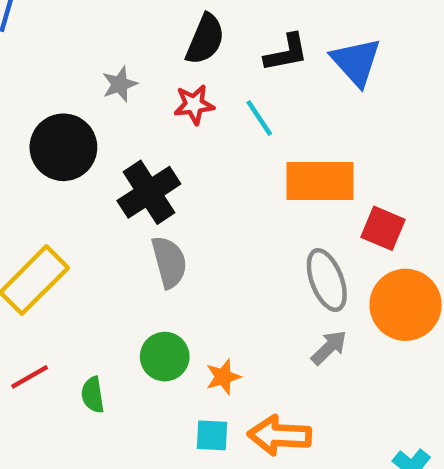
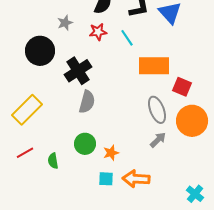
gray semicircle: (169, 262) -> (87, 102), turned 30

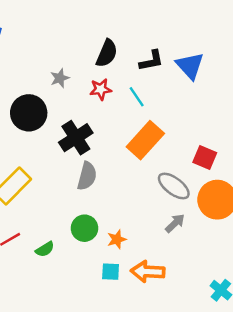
orange rectangle: (154, 66) -> (145, 140), moved, turned -48
gray ellipse: (157, 110) -> (174, 186), turned -32
green semicircle: (53, 161) -> (45, 249), turned -112

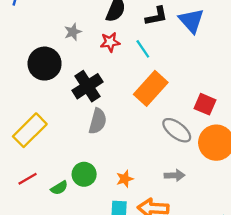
gray arrow: (175, 223) -> (174, 175), moved, turned 42
green circle: (84, 228) -> (84, 174), moved

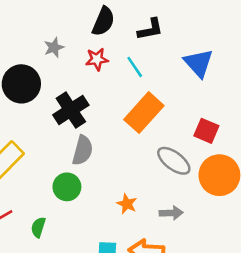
blue triangle: (191, 21) -> (199, 63), moved
green circle: (84, 174) -> (67, 187), moved
orange star: (125, 179) -> (127, 204), moved, turned -30
green semicircle: (59, 188) -> (38, 227), turned 138

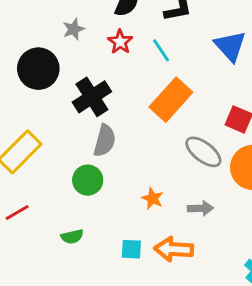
red star: (97, 59) -> (120, 42), turned -30
green semicircle: (38, 227) -> (72, 237), moved, turned -120

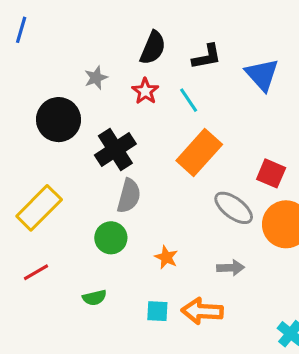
blue triangle: (230, 46) -> (262, 75), moved
orange star: (153, 198) -> (166, 257), moved

